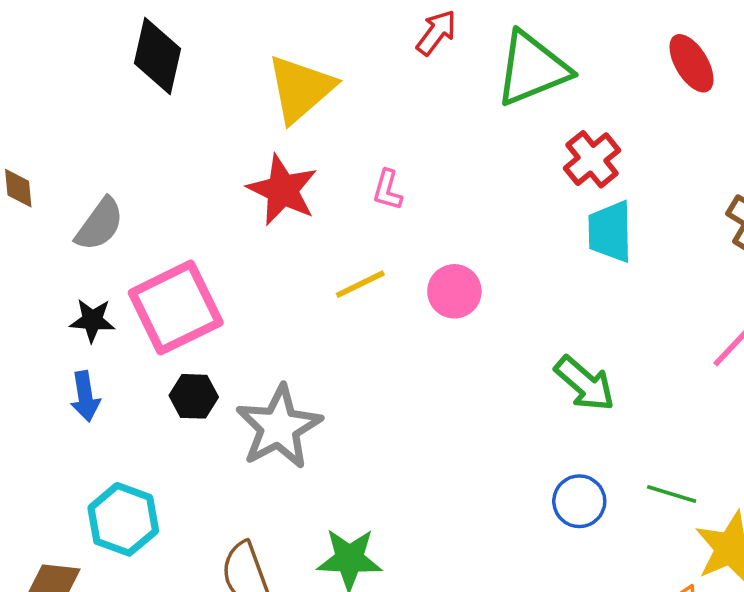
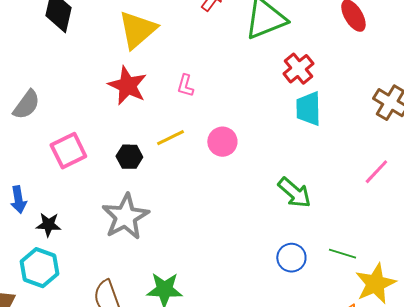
pink square: (176, 308) -> (68, 151), size x0.7
black star: (92, 320) -> (48, 225), moved
black hexagon: (194, 396) -> (129, 157), moved

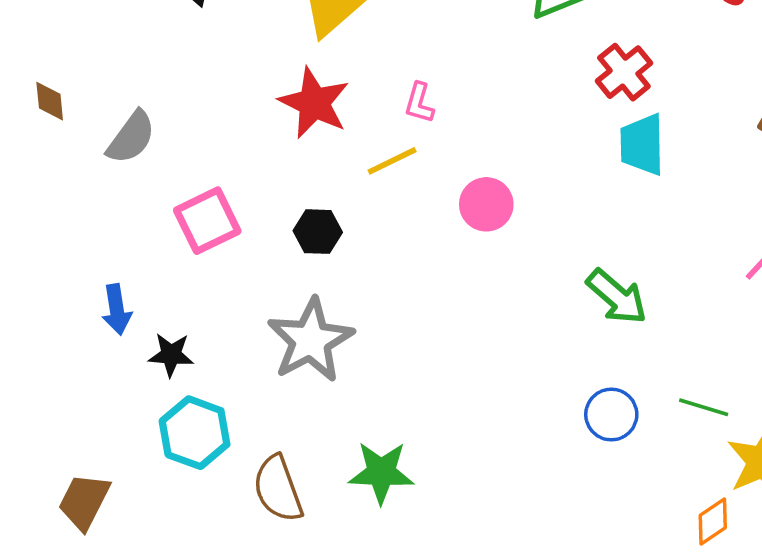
yellow line: (170, 138) -> (392, 161), moved
cyan hexagon: (39, 268) -> (195, 433), moved

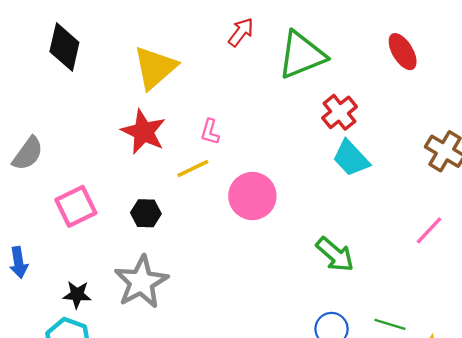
cyan trapezoid: (642, 145) -> (351, 158), turned -42
pink circle: (486, 204) -> (252, 196), size x1.4
black star: (171, 355) -> (77, 295), moved

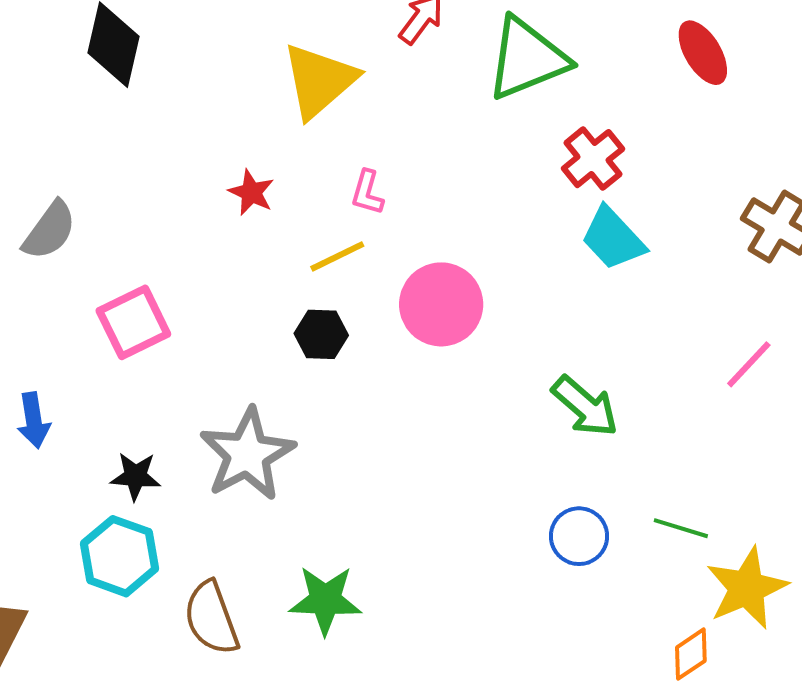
yellow triangle: (155, 68) -> (319, 81), moved
red star: (144, 132) -> (251, 193), size x0.6
black hexagon: (146, 213) -> (321, 334), moved

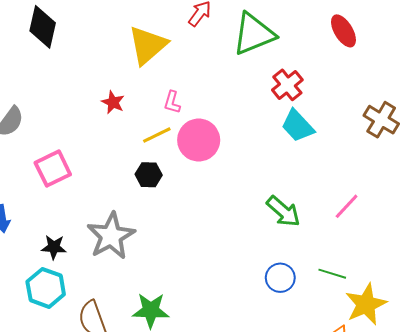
pink circle: (441, 304) -> (199, 140), moved
pink line: (749, 364) -> (347, 206), moved

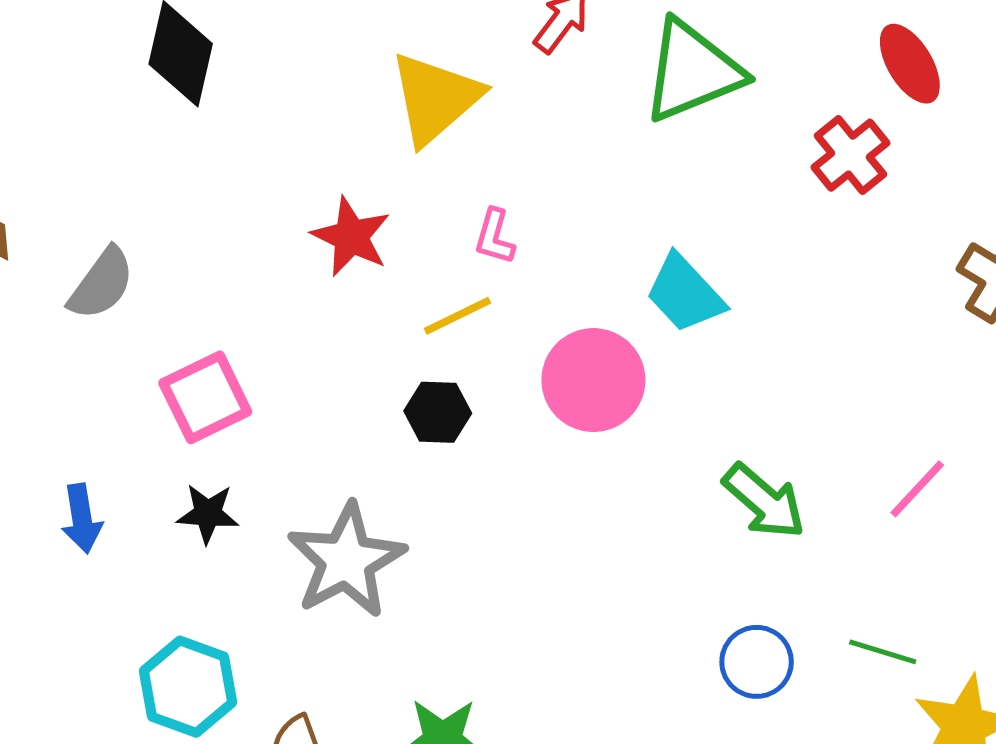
red cross: (287, 85) -> (851, 155), moved
red star: (113, 102) -> (351, 237), size x1.4
cyan trapezoid: (298, 126) -> (685, 294), moved
pink circle: (199, 140) -> (593, 380), moved
black star: (54, 247) -> (208, 514), moved

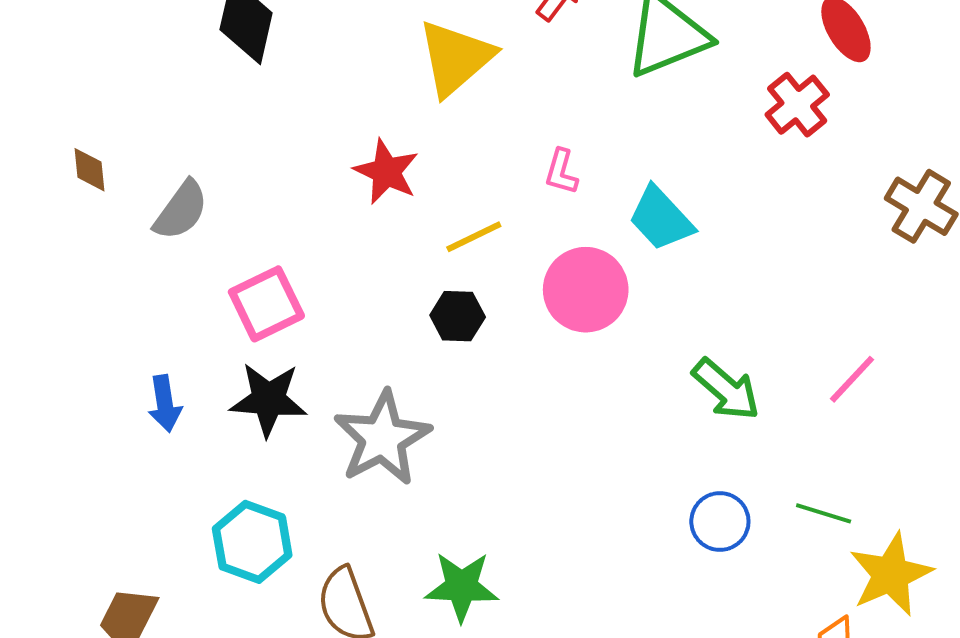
pink L-shape: (495, 237) -> (561, 172), moved
black star: (208, 514) -> (268, 399), size x1.5

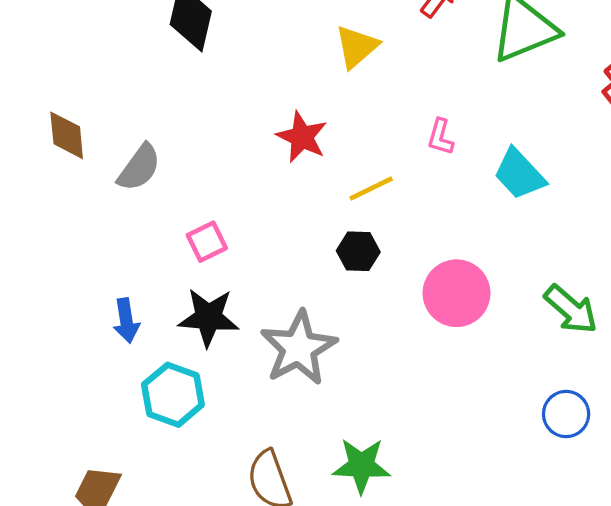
yellow triangle: (456, 58) -> (357, 47), size x0.7
brown diamond: (89, 170) -> (67, 135), size x1.4
pink circle: (586, 290) -> (457, 293), moved
pink square: (266, 304) -> (207, 242), size x0.7
cyan hexagon: (252, 542) -> (173, 395), moved

